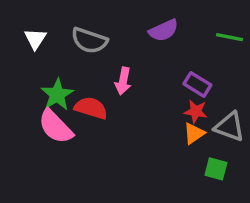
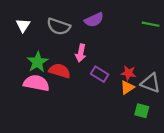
purple semicircle: (164, 30) -> (94, 20), moved
purple rectangle: (197, 84) -> (100, 74), moved
pink semicircle: (56, 127) -> (36, 83), turned 145

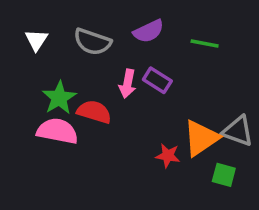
green line: (151, 24) -> (205, 43), moved
red star: (128, 73) -> (168, 156), moved
purple rectangle: (100, 74) -> (157, 80), moved
orange triangle: (127, 87) -> (201, 138), size x1.6

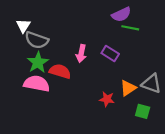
purple semicircle: (149, 31) -> (121, 14), moved
gray semicircle: (92, 42) -> (37, 40), moved
purple rectangle: (157, 80) -> (110, 53), moved
orange triangle: (201, 138) -> (128, 88), size x0.7

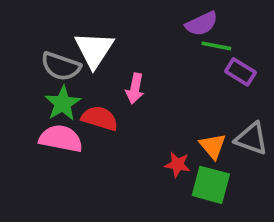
white triangle: (23, 26) -> (94, 50), moved, size x1.6
purple rectangle: (110, 53) -> (240, 72), moved
orange triangle: (128, 88) -> (213, 146), turned -36
green square: (143, 111) -> (211, 185), moved, size x1.5

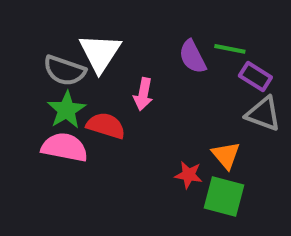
purple semicircle: (202, 24) -> (192, 57), moved, turned 88
gray triangle: (252, 139) -> (263, 114), moved

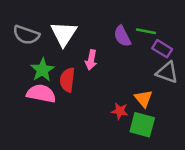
gray semicircle: (65, 71) -> (26, 35), moved
red semicircle: (106, 126) -> (67, 80), turned -100

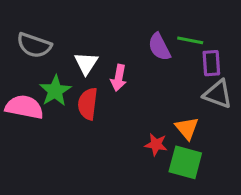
white triangle: (64, 34) -> (86, 63), moved, size x0.7
purple rectangle: (162, 49) -> (211, 63), turned 54
pink semicircle: (41, 94) -> (24, 107), moved

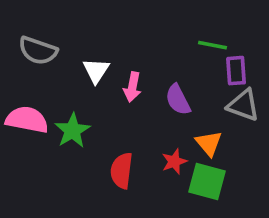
purple semicircle: (159, 47) -> (178, 100), moved
green star: (55, 91) -> (72, 131), moved
red semicircle: (88, 104) -> (122, 171), moved
red star: (156, 144) -> (174, 162), turned -30

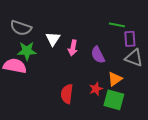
green star: (72, 131) -> (27, 51), moved, turned 30
orange triangle: (209, 143) -> (115, 79), turned 35

